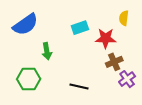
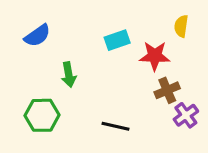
blue semicircle: (25, 24) -> (37, 36), size x0.7

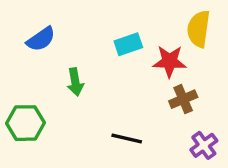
yellow semicircle: (181, 26) -> (199, 29), size x1.5
green hexagon: (42, 115) -> (26, 123), moved
purple cross: (186, 115) -> (204, 145), moved

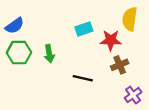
blue semicircle: (41, 39) -> (15, 26), moved
green hexagon: (26, 123) -> (19, 53), moved
black line: (127, 138) -> (83, 78), moved

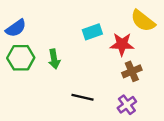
yellow semicircle: (130, 19) -> (143, 21), turned -60
black line: (83, 78) -> (82, 97), moved
purple cross: (133, 95) -> (127, 105), moved

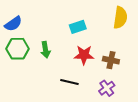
yellow semicircle: (143, 21) -> (120, 18), turned -120
red star: (122, 44) -> (84, 55), moved
brown cross: (132, 71) -> (111, 60), turned 35

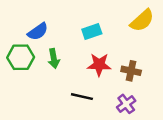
yellow semicircle: (120, 18) -> (142, 20), turned 40
blue semicircle: (13, 24) -> (38, 32), moved

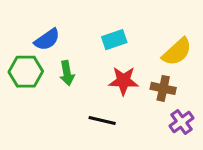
yellow semicircle: (142, 20) -> (177, 52), moved
purple cross: (126, 104) -> (181, 122), moved

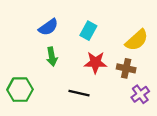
blue semicircle: (47, 40) -> (48, 27), moved
cyan rectangle: (114, 40) -> (88, 31), turned -42
green hexagon: (26, 72) -> (20, 90), moved

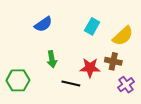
cyan rectangle: (88, 31) -> (92, 26), moved
green arrow: (52, 57) -> (52, 59), moved
red star: (95, 62) -> (90, 68), moved

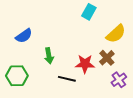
blue semicircle: (43, 24) -> (24, 36), moved
cyan rectangle: (92, 26) -> (89, 12), moved
brown cross: (113, 61) -> (107, 58), turned 35

